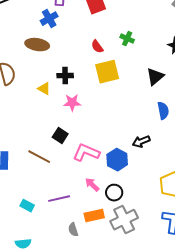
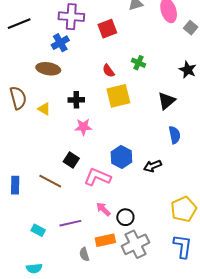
yellow triangle: (44, 89) -> (44, 109), moved
blue hexagon: (117, 160) -> (121, 157), moved

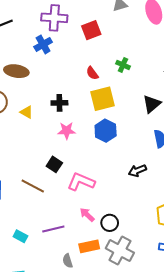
brown ellipse: (48, 69) -> (16, 71), moved
blue hexagon: (121, 157) -> (106, 131), moved
gray cross: (135, 244) -> (120, 251), turned -36

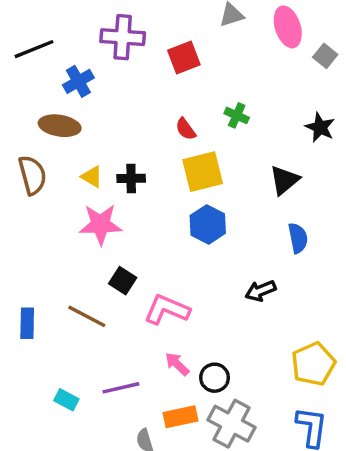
blue cross: (43, 44) -> (78, 81), moved
yellow triangle: (27, 112) -> (92, 177), moved
pink star: (67, 131) -> (100, 224), moved, size x1.4

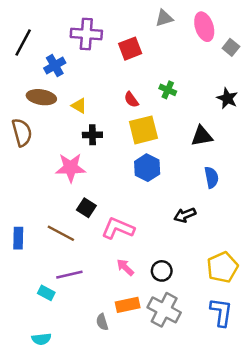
black line: (34, 49) -> (23, 42), turned -40
yellow triangle: (92, 177) -> (79, 106), moved
black triangle: (284, 180) -> (202, 136), turned 30
black circle: (215, 378) -> (162, 271), moved
purple line: (121, 388) -> (69, 275), moved

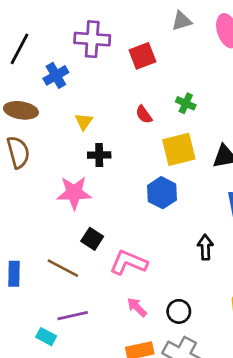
brown ellipse: (41, 97) -> (21, 110), moved
yellow triangle: (79, 106) -> (84, 121), turned 35
yellow square: (143, 130) -> (179, 149), moved
black arrow: (185, 215) -> (205, 247), turned 110

